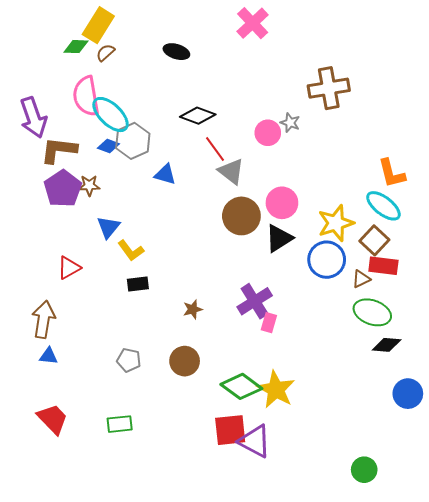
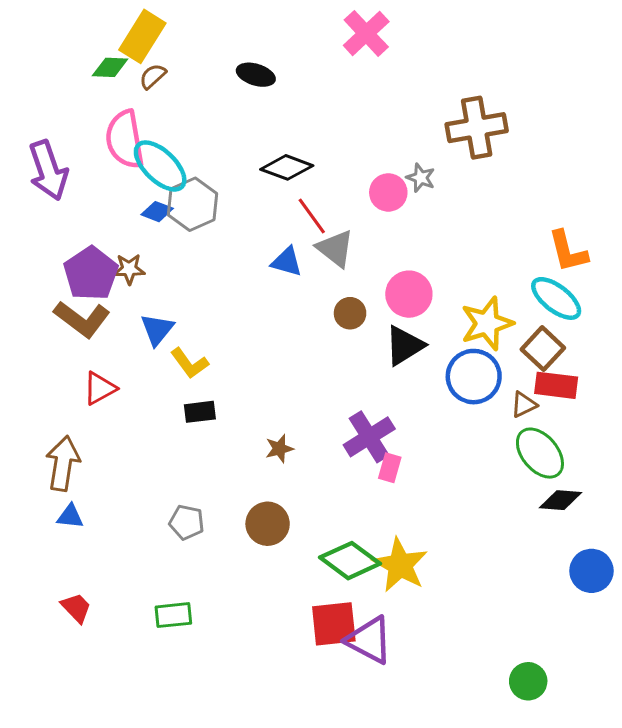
brown L-shape: (59, 150) -> (82, 319), moved, turned -150
blue triangle: (165, 174) -> (287, 262), moved
brown circle: (241, 216) -> (350, 313), size x0.6
green ellipse: (372, 312) -> (540, 453), turned 30
red trapezoid: (53, 419) -> (76, 608), size x0.7

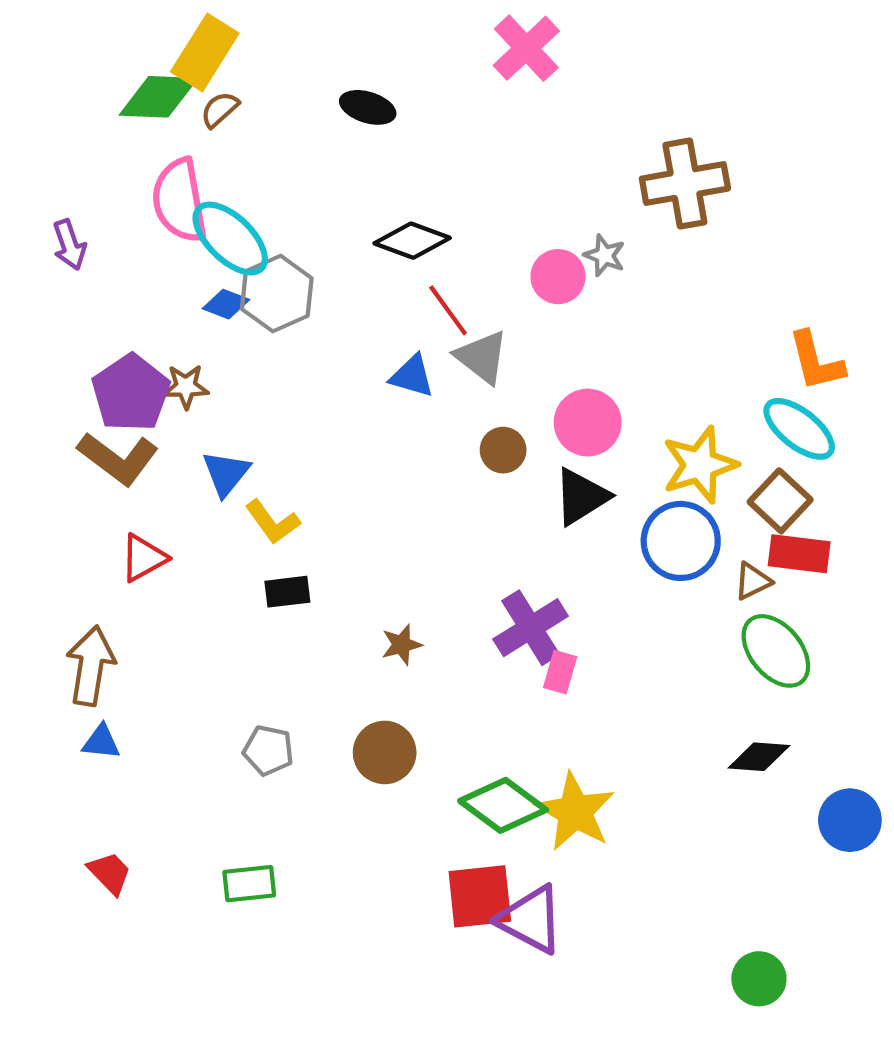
green diamond: (110, 67) -> (158, 97), size x1.5
purple arrow: (48, 170) -> (69, 245), size x0.6
black diamond: (561, 500) -> (759, 757), moved

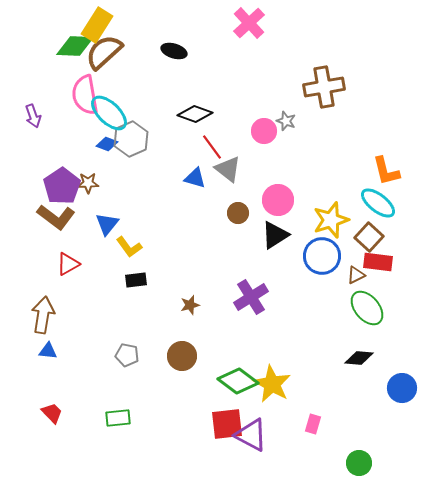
brown semicircle: (220, 110) -> (104, 52), size x2.0
pink rectangle: (560, 672) -> (313, 424), moved

